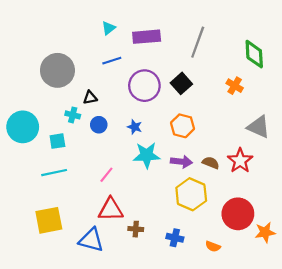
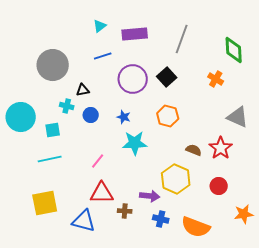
purple arrow: (181, 162) -> (150, 196), moved
red circle: (238, 214) -> (219, 186), moved, size x0.6
orange semicircle: (213, 246) -> (196, 227), size x2.0

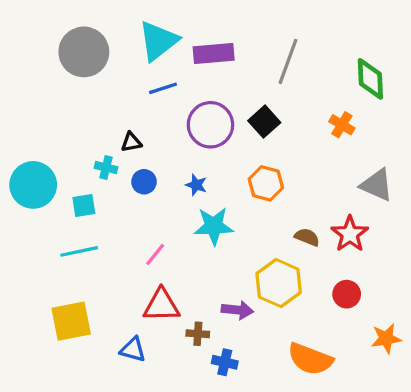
cyan triangle: (100, 26) -> (158, 41), size x2.0
gray circle: (53, 65) -> (84, 52), moved
blue cross: (161, 219) -> (225, 362), moved
blue triangle: (84, 221) -> (133, 350), size x0.7

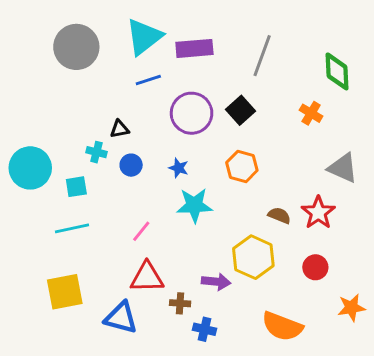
blue triangle: (133, 350) -> (121, 318), size x1.4

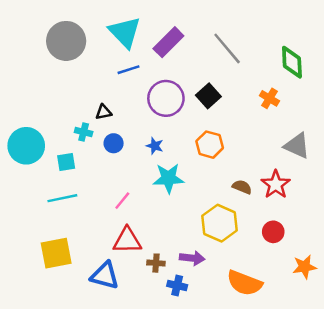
cyan triangle: (144, 37) -> (125, 32), turned -36
purple rectangle: (194, 48) -> (168, 42), turned -40
gray line: (262, 56) -> (227, 48), turned -60
purple arrow: (216, 282) -> (192, 258), moved

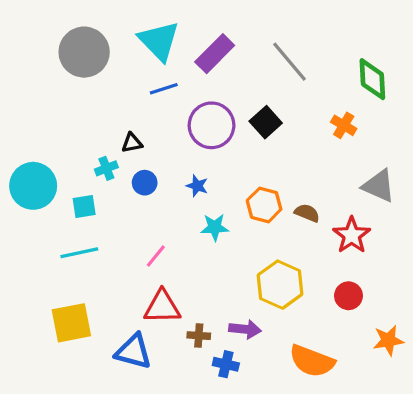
cyan cross: (84, 132) -> (106, 168), turned -35
orange hexagon: (210, 145) -> (264, 205), moved
cyan star: (168, 178) -> (215, 227), size x0.7
brown semicircle: (242, 187) -> (307, 213), moved

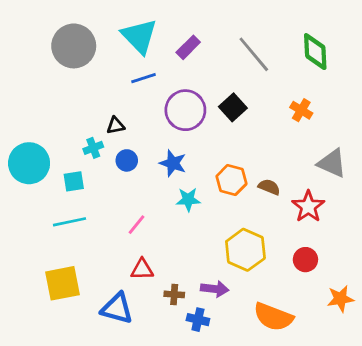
purple rectangle: (215, 54) -> (188, 47), size x0.7
green diamond: (372, 79) -> (315, 52), moved
blue star: (197, 186) -> (173, 163), size x1.4
red triangle: (162, 307) -> (142, 269), size x0.7

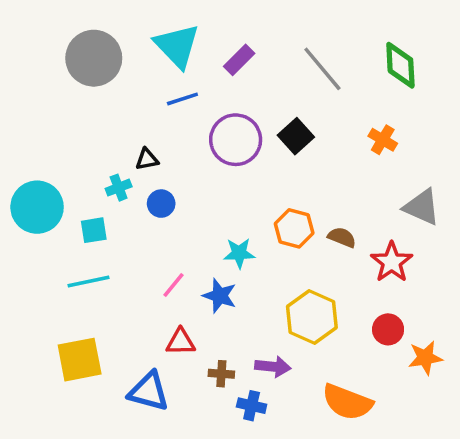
blue star: (173, 163) -> (220, 296), moved
orange star: (340, 299) -> (425, 358), moved

